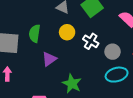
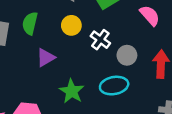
cyan ellipse: (117, 75) -> (114, 86), moved

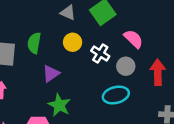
pink semicircle: (150, 15) -> (133, 39), moved
green star: (72, 91) -> (59, 105), moved

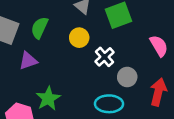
pink semicircle: (133, 39) -> (159, 46), moved
purple triangle: (51, 74) -> (28, 61), moved

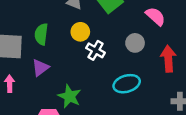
white cross: (105, 57) -> (96, 50), moved
gray circle: (127, 77) -> (135, 43), moved

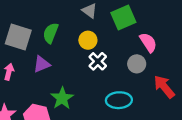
pink semicircle: (155, 16) -> (148, 42), moved
red arrow: (168, 59) -> (164, 87), turned -50

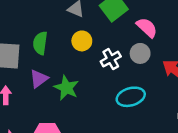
white cross: (98, 61) -> (111, 59), moved, turned 30
green star: (62, 98) -> (66, 88), moved

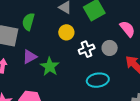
pink semicircle: (147, 28) -> (127, 29), moved
green semicircle: (40, 43) -> (28, 22), moved

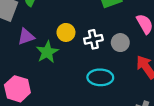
yellow circle: (66, 32) -> (66, 32), moved

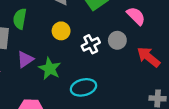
yellow circle: (66, 32) -> (61, 31), moved
cyan ellipse: (100, 77) -> (83, 87), moved

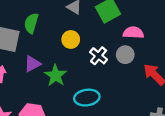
pink semicircle: (136, 16) -> (133, 33), moved, turned -48
white cross: (91, 44) -> (99, 56), turned -30

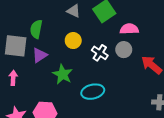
purple triangle: (32, 64) -> (40, 55), moved

